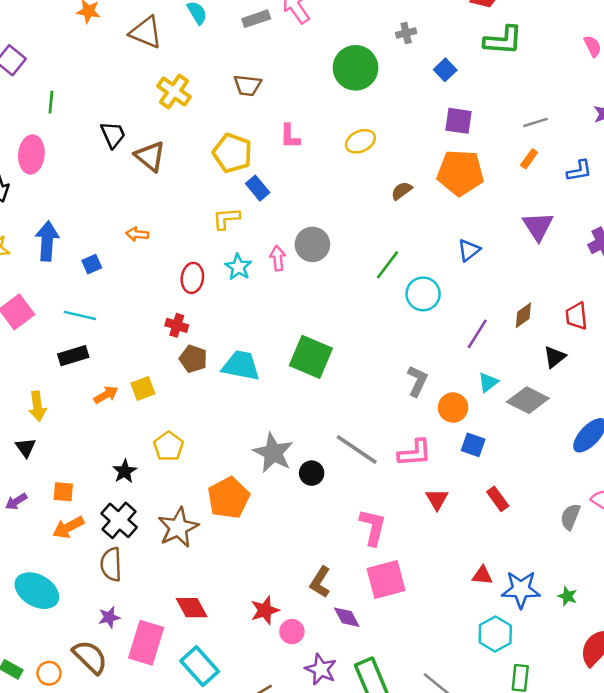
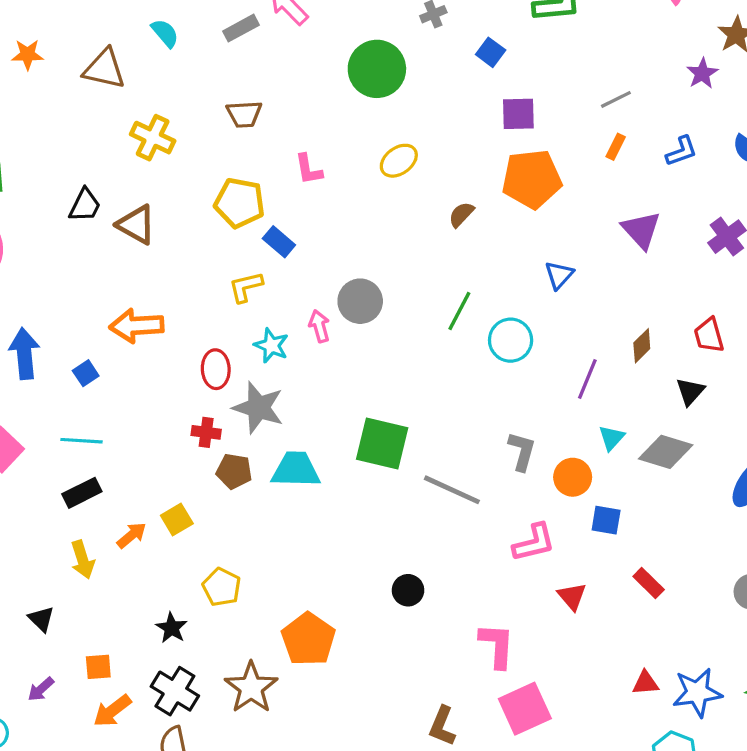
black trapezoid: (113, 135) -> (85, 205), turned 60
orange arrow: (137, 234) -> (137, 326), size x1.8
yellow arrow: (37, 406) -> (83, 560), moved
gray line: (357, 449) -> (452, 490), moved
gray star: (273, 453) -> (258, 408), moved

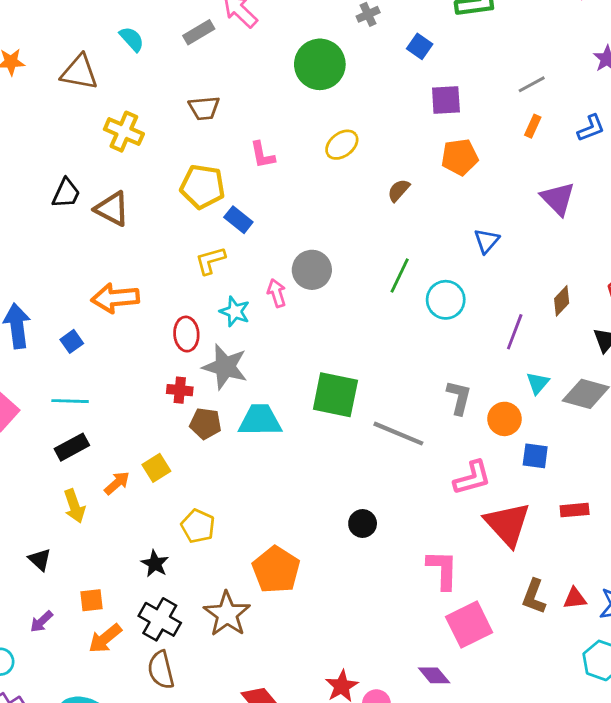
orange pentagon: (532, 179) -> (460, 157), size x0.7
red rectangle: (649, 583) -> (575, 510), turned -48
red triangle: (572, 596) -> (507, 524), size x1.8
brown L-shape: (442, 726) -> (534, 596), moved

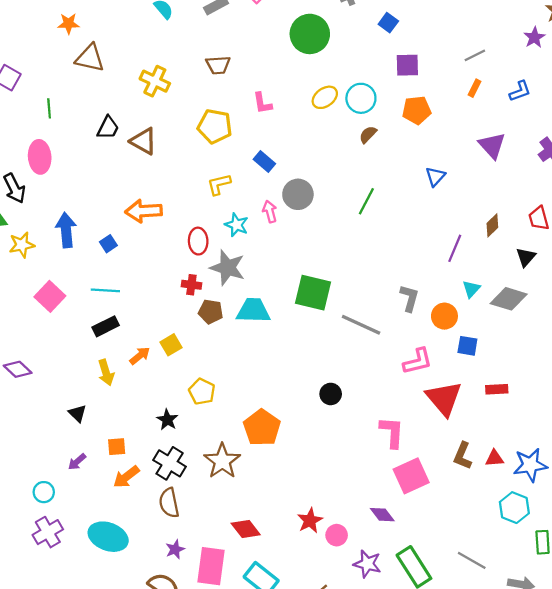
brown triangle: (79, 72) -> (90, 58), moved
blue rectangle: (238, 220) -> (264, 162), moved
cyan circle: (446, 300) -> (361, 98), moved

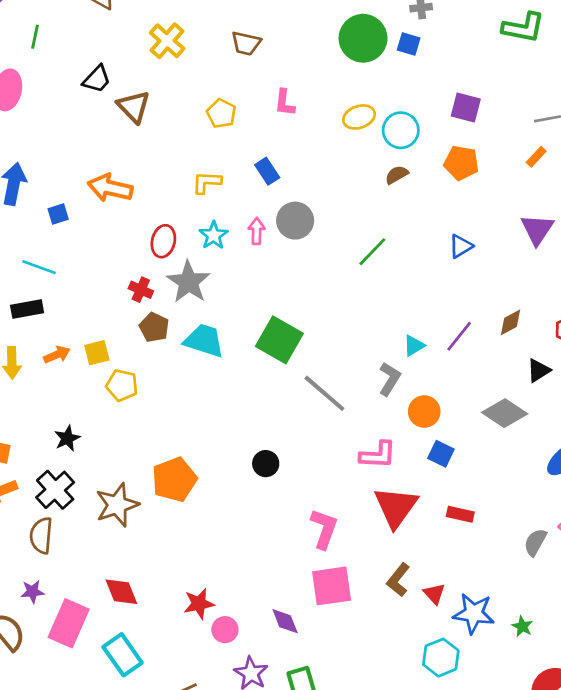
blue square: (388, 23) -> (409, 44), moved, turned -36
yellow pentagon: (215, 126) -> (221, 113), size x0.7
cyan triangle: (471, 289) -> (414, 346), moved
yellow pentagon: (202, 392) -> (122, 385), moved, turned -30
red triangle: (494, 458) -> (434, 594), turned 36

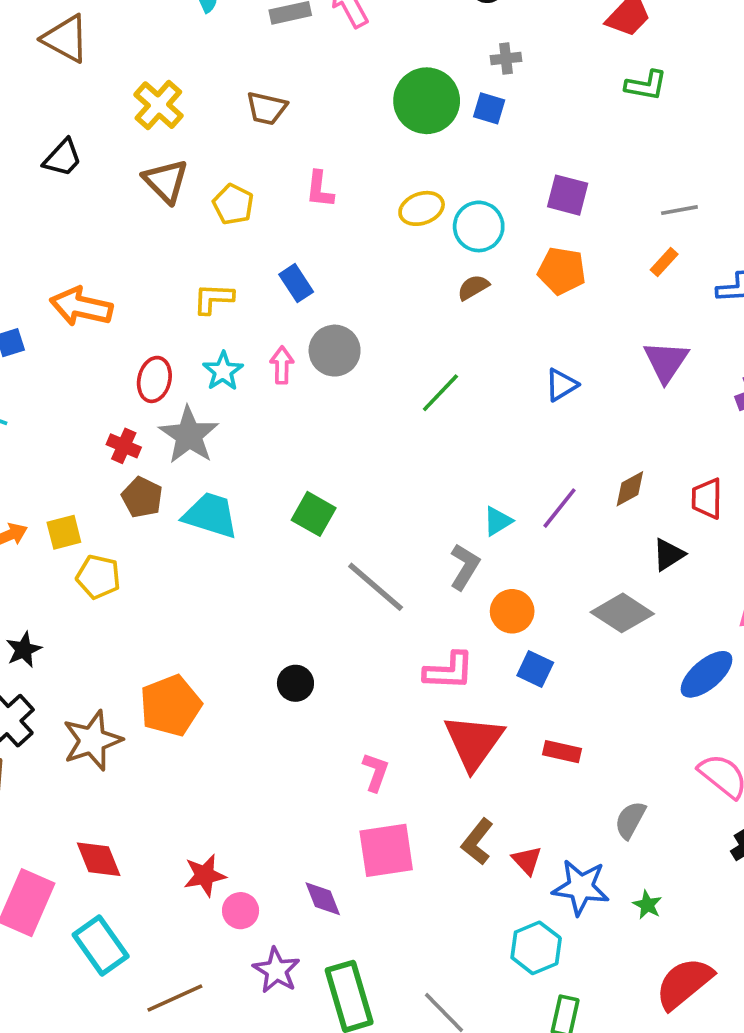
green L-shape: (523, 28) -> (646, 85), size x0.7
brown triangle: (134, 107) -> (166, 181), moved
green square: (279, 340) -> (314, 514), size x0.7
pink L-shape: (324, 529) -> (376, 772), size x0.7
gray semicircle: (535, 542) -> (630, 820), moved

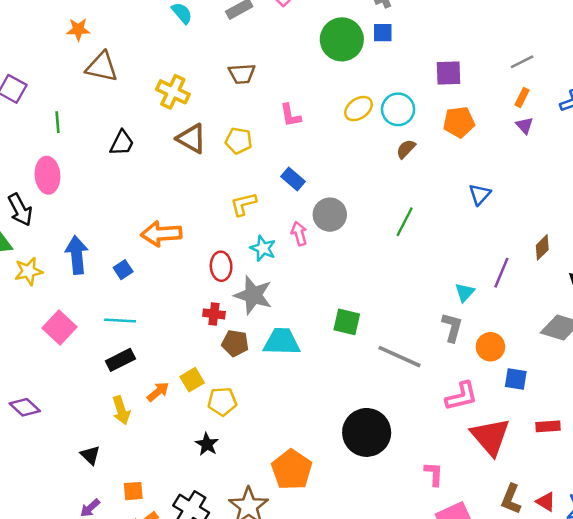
purple triangle: (666, 361) -> (525, 125), moved, size x0.6
black star: (24, 650) -> (207, 444), moved
black circle: (295, 683) -> (367, 432), size x2.0

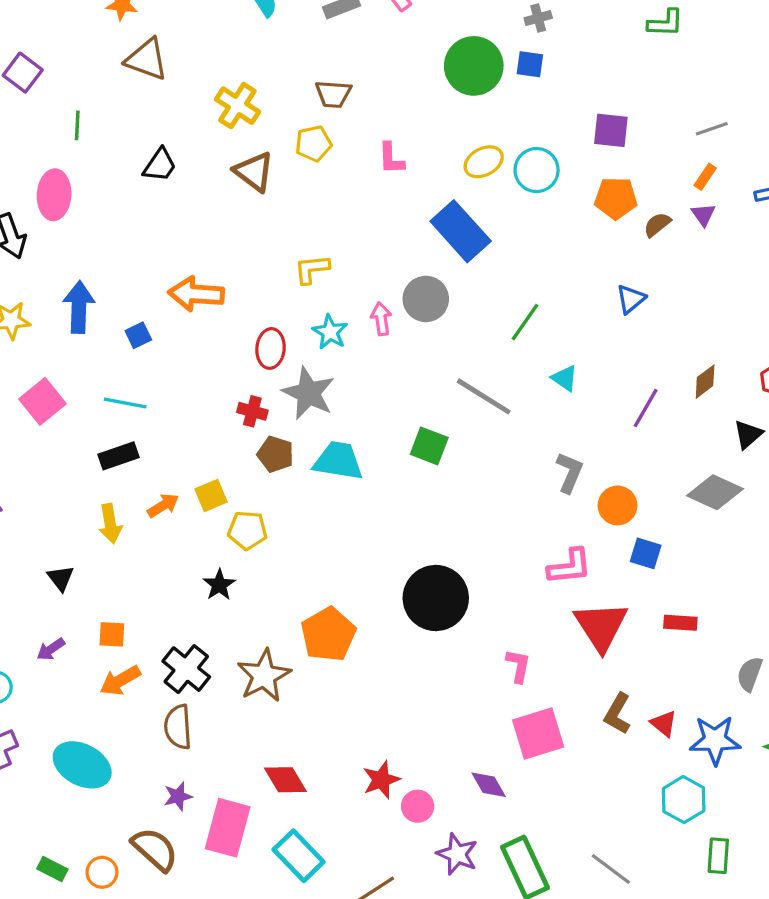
yellow pentagon: (239, 141) -> (313, 144), moved, turned -30
brown semicircle: (406, 149) -> (657, 225), moved
blue rectangle: (293, 179) -> (461, 231), moved, size x1.8
cyan triangle: (465, 292) -> (565, 378), moved, turned -45
gray line: (399, 357) -> (484, 396), moved

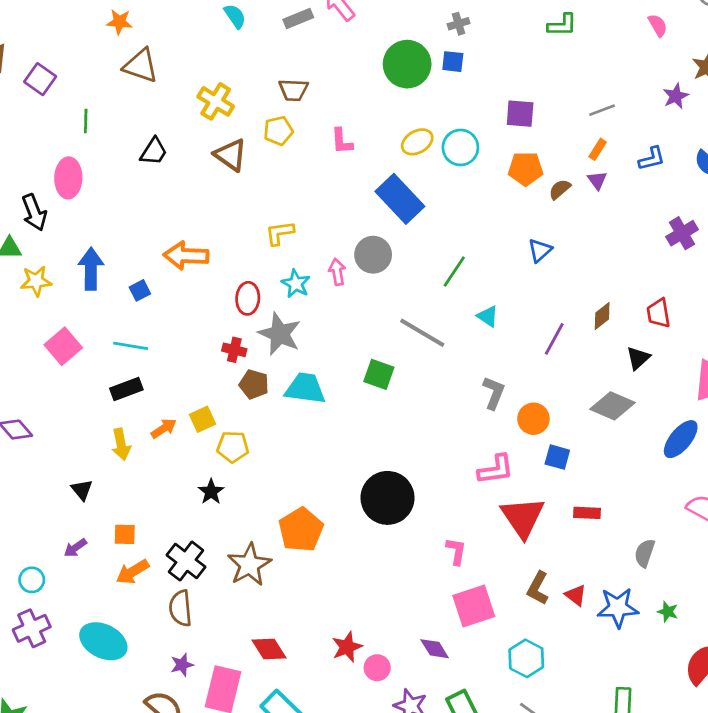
cyan hexagon: (684, 800) -> (526, 658), moved

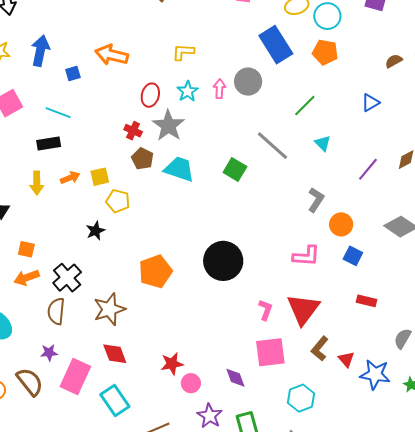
orange pentagon: (526, 169) -> (325, 52), moved
red triangle: (523, 517) -> (303, 309), moved
brown star: (249, 565) -> (109, 309), moved

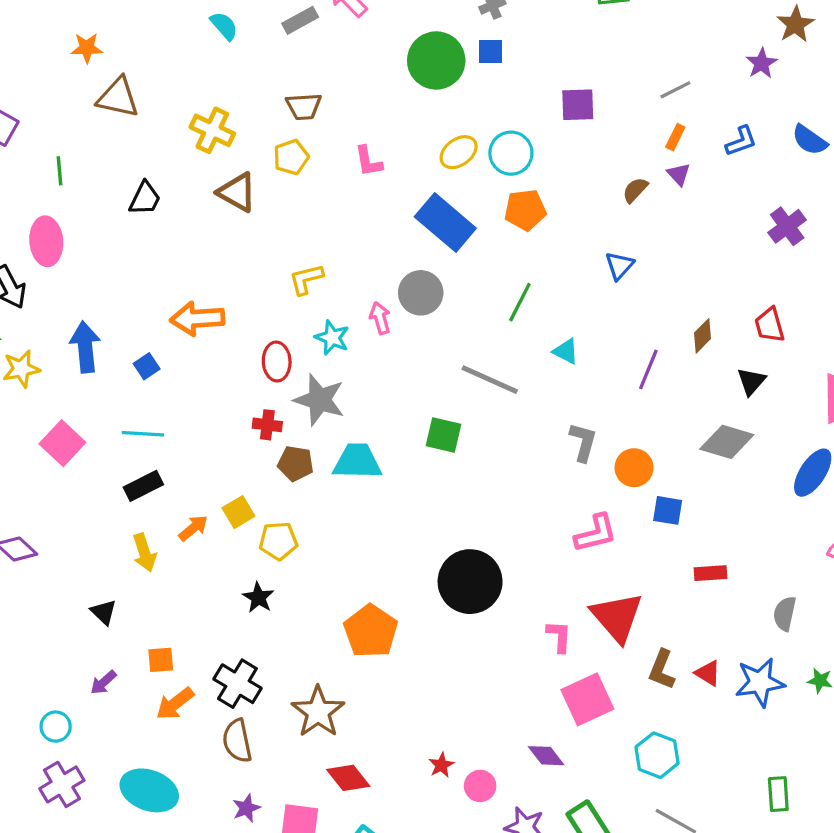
red star: (172, 364) -> (441, 765), size x0.7

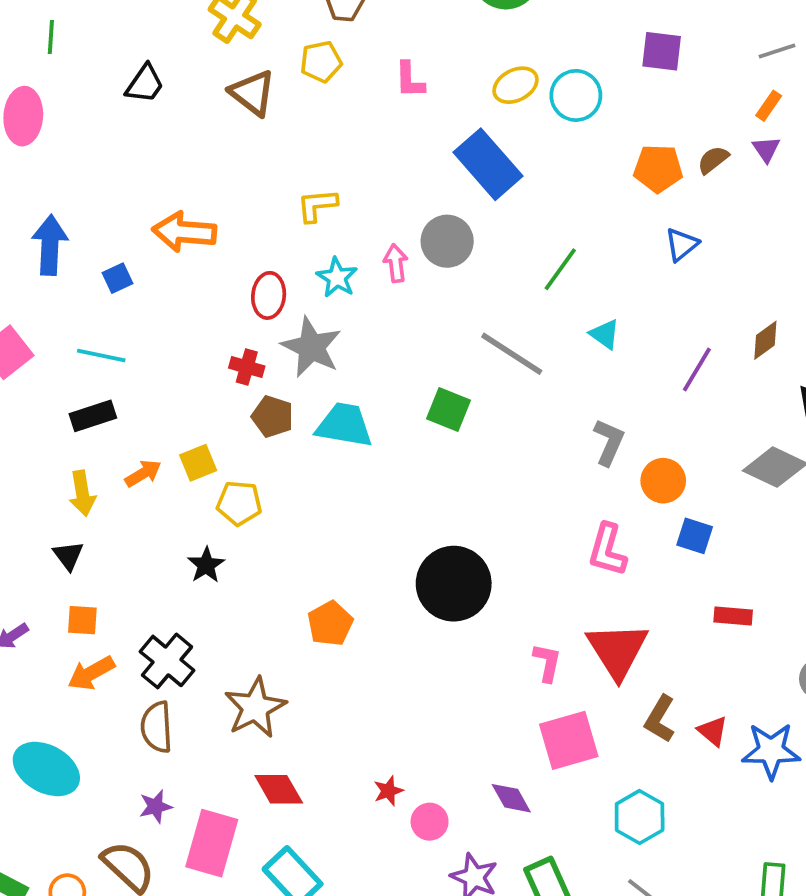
orange pentagon: (525, 210) -> (658, 168), moved
pink L-shape: (596, 533) -> (607, 550), turned 111
black triangle: (104, 612) -> (68, 556), moved
orange pentagon: (371, 631) -> (330, 624), size x0.7

